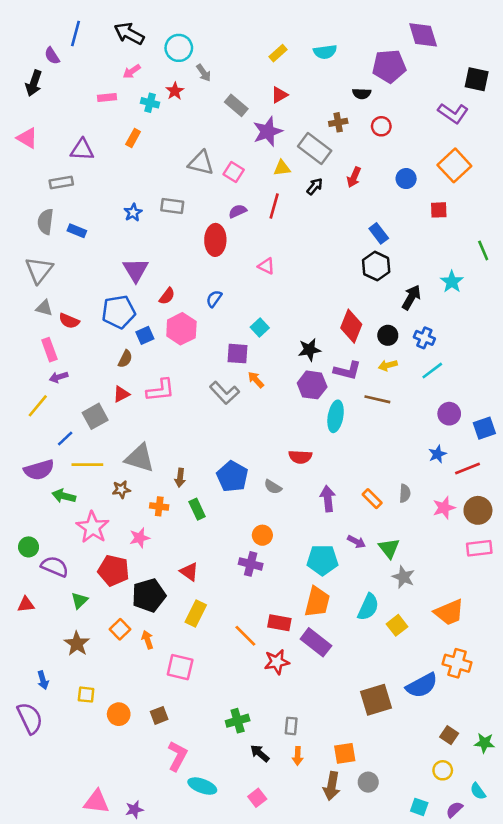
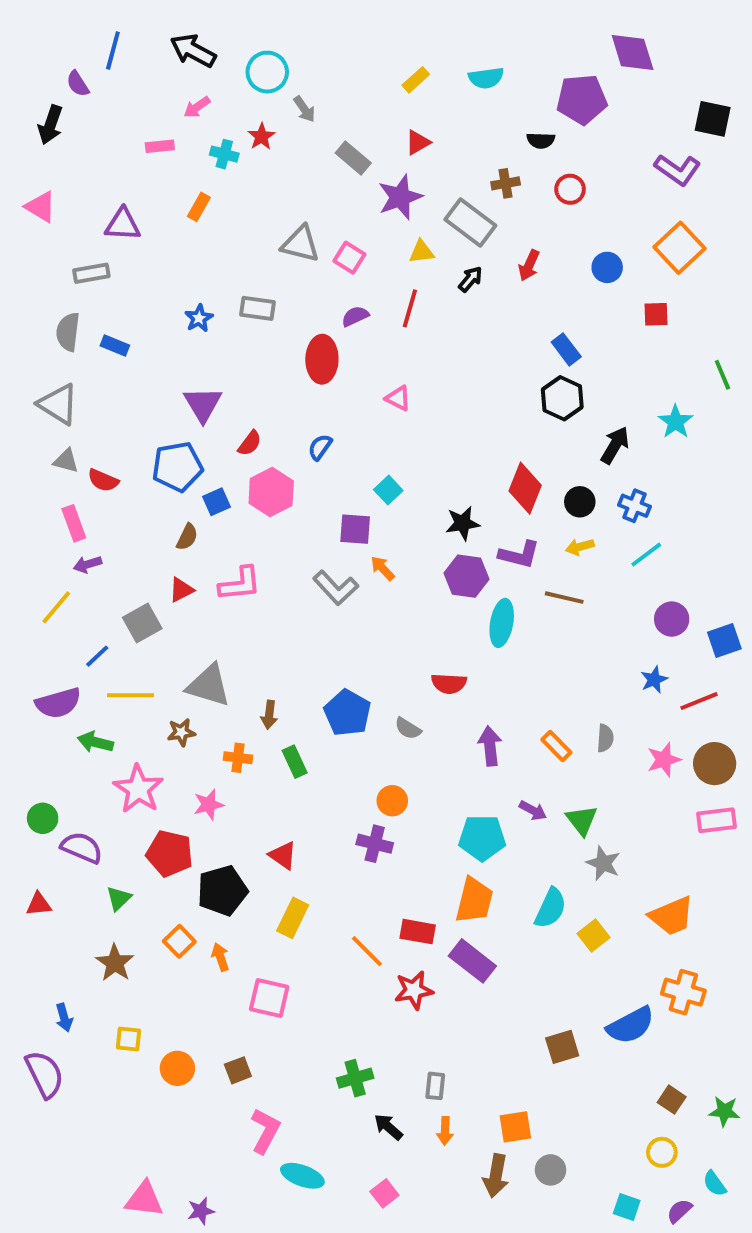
gray triangle: (39, 270) -> (58, 404), turned -36
brown square: (376, 700) -> (562, 1047), size x0.7

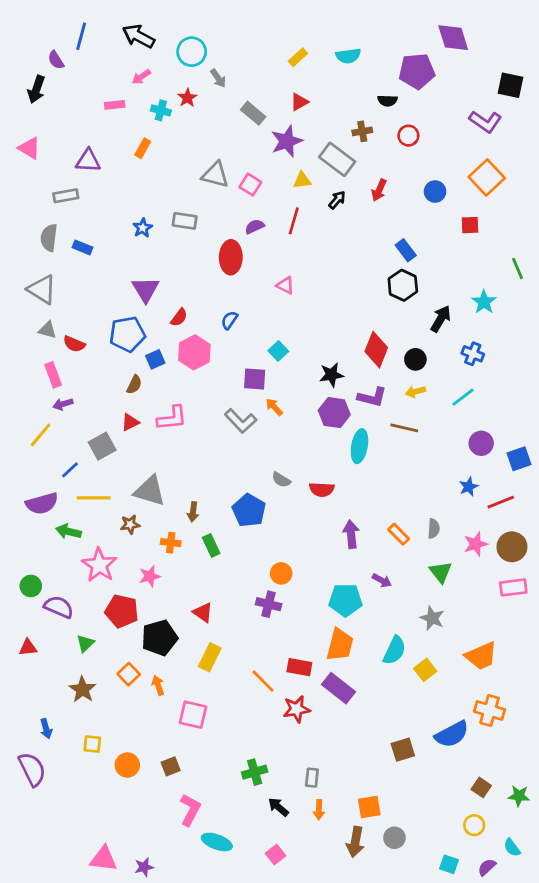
blue cross: (635, 506) -> (473, 354), moved
gray semicircle: (408, 728) -> (281, 480), moved
green triangle: (582, 820) -> (441, 572), moved

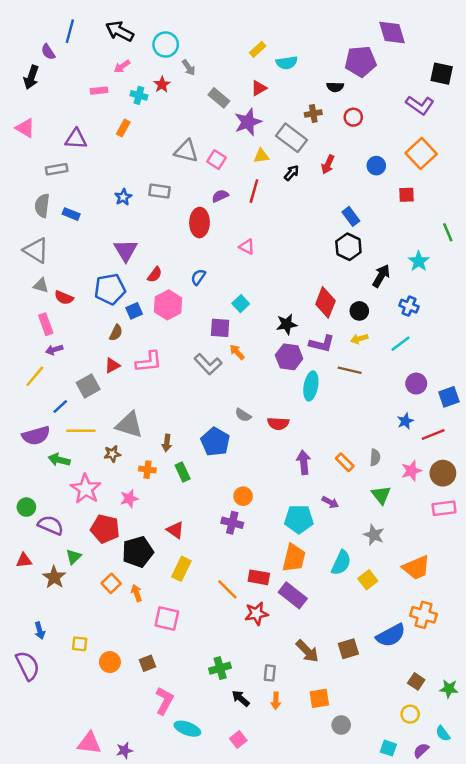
cyan semicircle: (348, 56) -> (287, 63), moved
brown star: (83, 689) -> (54, 577), moved
brown arrow: (355, 842) -> (307, 651), moved, turned -55

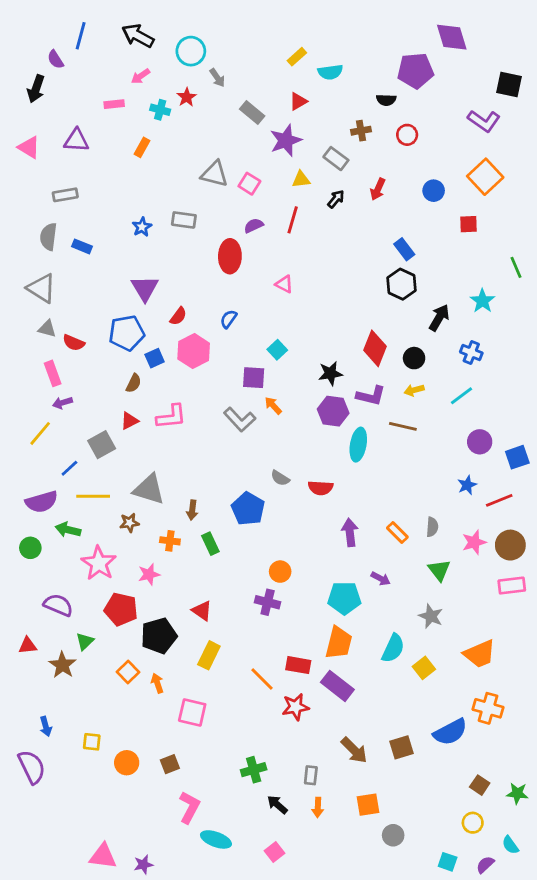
gray rectangle: (292, 138) -> (336, 159), size x0.7
purple triangle: (76, 139) -> (76, 140), moved
green circle: (26, 507) -> (30, 548), moved

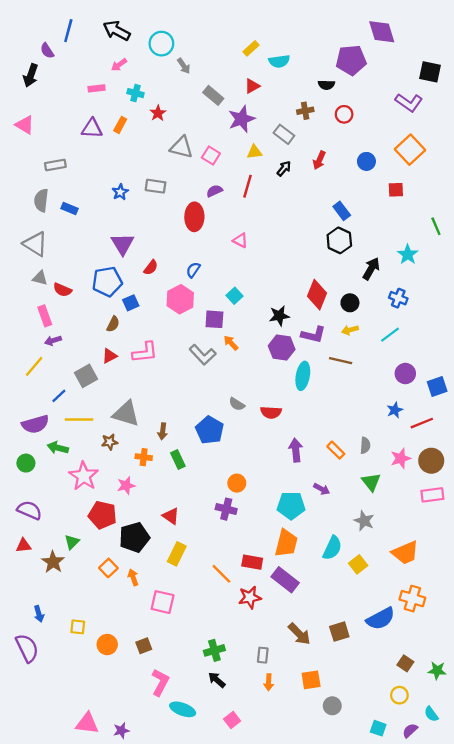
red star: (187, 97) -> (158, 113), moved
purple triangle: (76, 140) -> (92, 128), moved
pink hexagon: (194, 351) -> (180, 299), moved
purple semicircle: (58, 605) -> (29, 510), moved
black arrow: (277, 805) -> (217, 680), moved

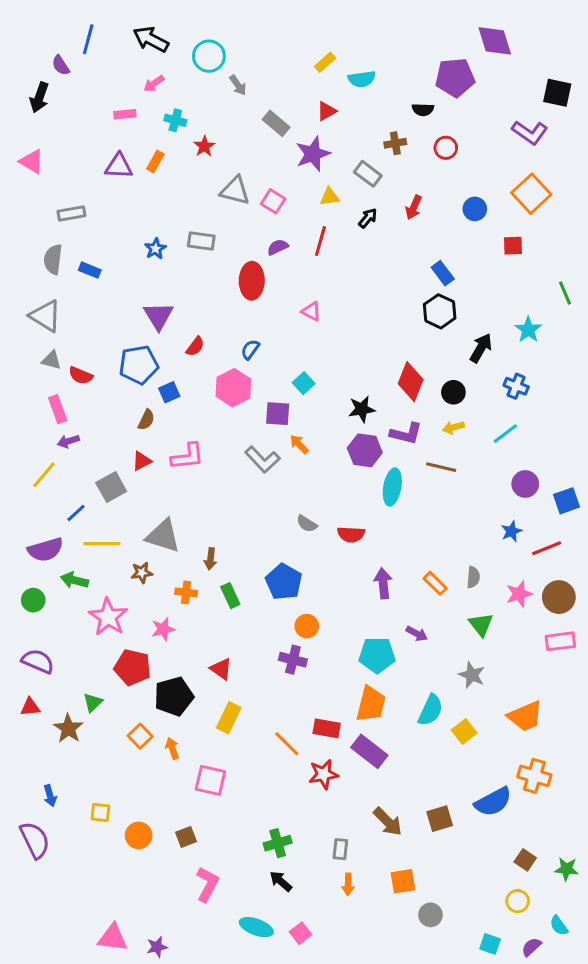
blue pentagon: (210, 430) -> (284, 582), moved
cyan ellipse: (183, 709) -> (256, 927), moved

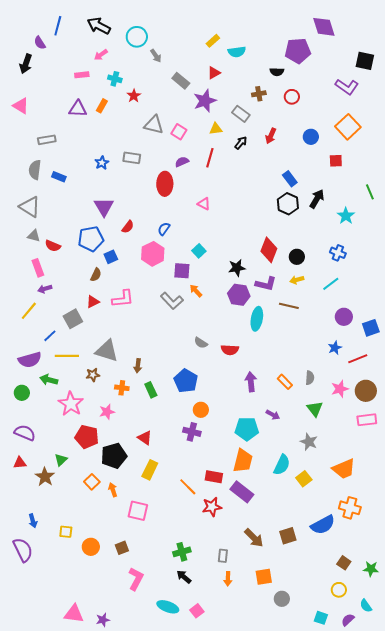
black arrow: (481, 348) -> (317, 199), moved

